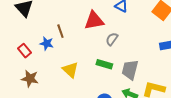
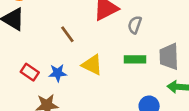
blue star: (47, 43) -> (58, 73), moved
yellow triangle: (70, 70) -> (92, 65), moved

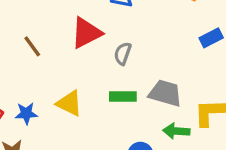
brown line: (67, 34) -> (32, 46), moved
gray trapezoid: (169, 56) -> (165, 93), turned 108

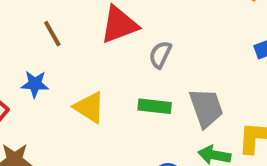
gray trapezoid: (165, 93) -> (206, 108), turned 48
blue star: (26, 113) -> (35, 84), moved

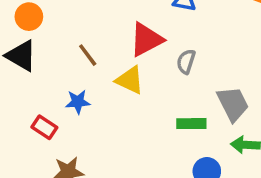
green rectangle: (155, 106) -> (191, 124), moved
yellow triangle: (89, 107) -> (130, 80), moved

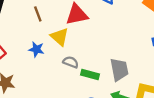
gray semicircle: (186, 61) -> (71, 62), moved, turned 77
blue star: (78, 102) -> (36, 49), moved

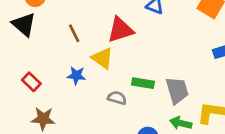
gray semicircle: (71, 62) -> (117, 98), moved
green rectangle: (90, 74) -> (143, 83), moved

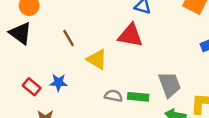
red triangle: (121, 30) -> (130, 35), moved, turned 32
blue star: (76, 76) -> (58, 82), moved
green rectangle: (143, 83) -> (138, 97), moved

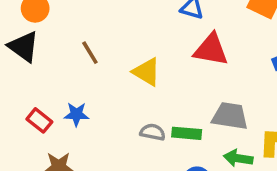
red triangle: (130, 35) -> (211, 50), moved
yellow triangle: (97, 59) -> (147, 72), moved
gray trapezoid: (170, 85) -> (230, 116), turned -60

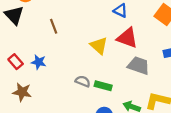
yellow triangle: (147, 72) -> (99, 46), moved
gray trapezoid: (230, 116) -> (138, 66), moved

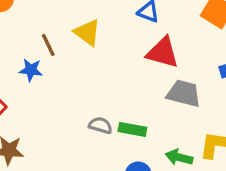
yellow triangle: (99, 46) -> (87, 32), moved
blue star: (39, 62) -> (31, 70), moved

